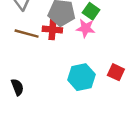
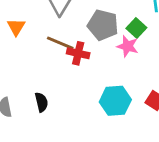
red cross: (52, 30) -> (78, 53), moved

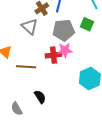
brown line: (60, 43) -> (26, 67), moved
pink star: (128, 46) -> (65, 50), moved

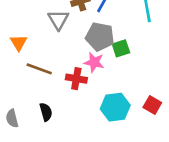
green square: (87, 24) -> (121, 48), moved, turned 32
red cross: (54, 55) -> (76, 79), moved

